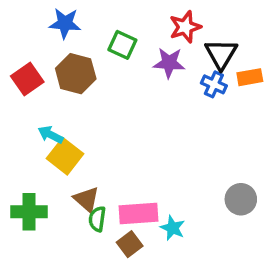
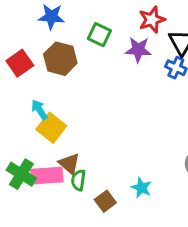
cyan arrow: (51, 135) -> (39, 110), turned 30
green cross: (29, 212) -> (21, 174), turned 32
pink rectangle: (139, 214) -> (47, 176), moved

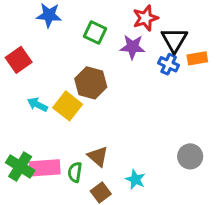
brown hexagon: (60, 59) -> (91, 83), moved
cyan arrow: (39, 110) -> (37, 105), turned -30
yellow square: (51, 128) -> (68, 106), moved
brown triangle: (69, 164) -> (98, 156), moved

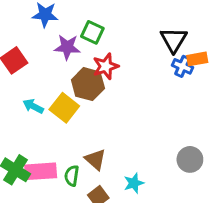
red star: (145, 18) -> (106, 66), moved
purple star: (133, 47) -> (67, 47), moved
blue cross: (169, 64) -> (183, 66), moved
cyan star: (135, 179) -> (134, 183), turned 30

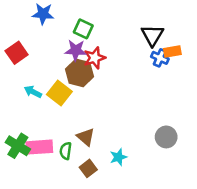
purple star: (67, 47) -> (76, 50), moved

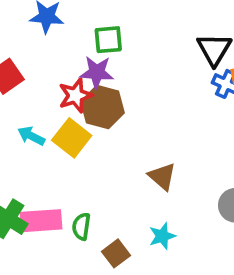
green square: (83, 29) -> (108, 40), turned -30
red star: (95, 58) -> (76, 96), moved
brown triangle: (86, 137) -> (162, 176), moved

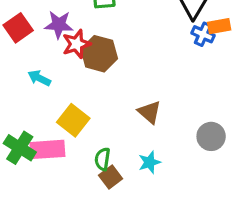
purple star: (97, 72) -> (59, 25), moved
yellow square: (72, 138) -> (73, 120), moved
green semicircle: (81, 226) -> (102, 159), moved

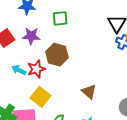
red star: (77, 44) -> (36, 69), moved

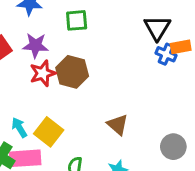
red star: (36, 69) -> (43, 73), moved
cyan arrow: (19, 70) -> (19, 128), moved, turned 32

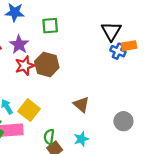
purple star: (35, 45) -> (19, 45), turned 30

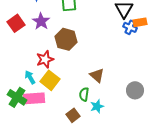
red star: (25, 66) -> (45, 59), moved
green semicircle: (49, 137) -> (84, 94), moved

